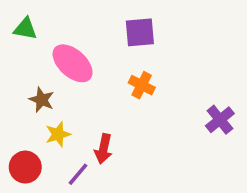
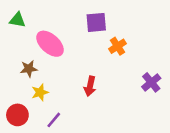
orange cross: (142, 85) -> (118, 46), moved, turned 30
brown star: (42, 100) -> (29, 69), turned -30
red arrow: (103, 149) -> (90, 86), moved

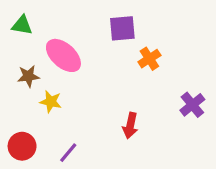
brown star: (29, 69) -> (28, 76), moved
red arrow: (90, 86) -> (130, 126), moved
yellow star: (40, 92) -> (51, 102), moved, turned 30

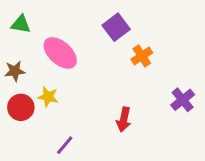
purple square: (122, 28) -> (116, 27), turned -32
brown star: (28, 76) -> (15, 71), moved
red circle: (22, 146) -> (21, 107), moved

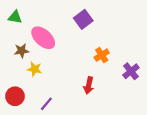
orange cross: (142, 56) -> (102, 55), moved
brown star: (15, 71) -> (22, 51), moved
red circle: (21, 107) -> (15, 96), moved

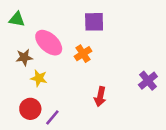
purple square: (83, 19) -> (94, 22), turned 36
orange cross: (102, 55) -> (83, 54), moved
red circle: (15, 96) -> (30, 109), moved

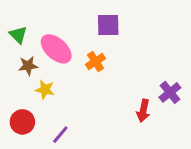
green triangle: (17, 19) -> (18, 35), moved, turned 35
red arrow: (100, 97) -> (143, 111), moved
red circle: (30, 109) -> (22, 122), moved

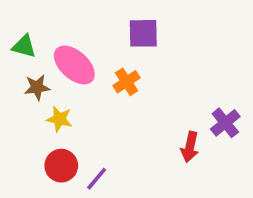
green triangle: (18, 35) -> (24, 46), turned -30
red circle: (22, 122) -> (61, 166), moved
purple line: (60, 135) -> (97, 179), moved

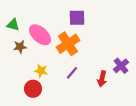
orange cross: (126, 82) -> (68, 44), size x1.6
yellow star: (59, 119) -> (41, 71), moved
purple line: (97, 179) -> (72, 73), moved

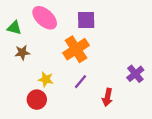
pink ellipse: (40, 35) -> (45, 18), moved
red arrow: (102, 79) -> (107, 97), moved

